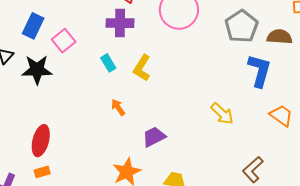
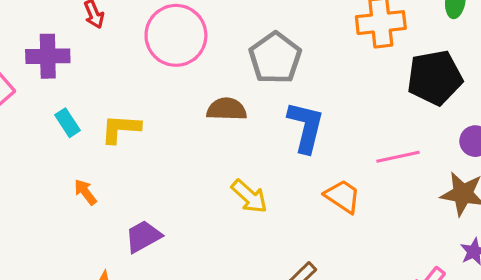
purple cross: (120, 23) -> (48, 56), moved
brown semicircle: (279, 37) -> (227, 109), moved
yellow L-shape: (142, 68) -> (121, 129), turned 64

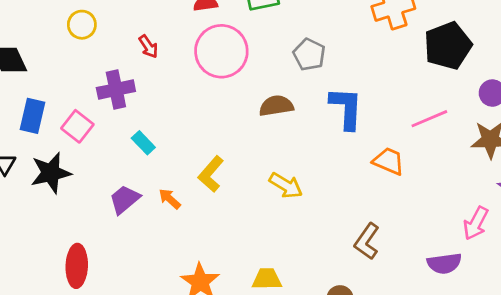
gray pentagon: (275, 58) -> (309, 54), size x0.7
yellow L-shape: (121, 129) -> (211, 174), moved, turned -42
yellow arrow: (249, 196) -> (286, 185), moved
purple trapezoid: (143, 236) -> (125, 199), moved

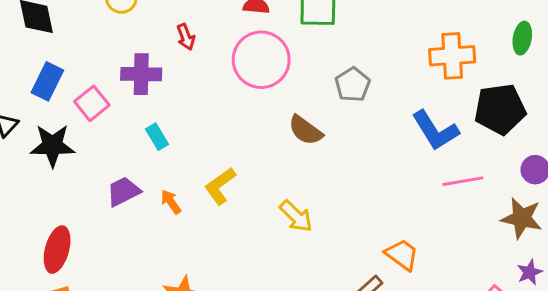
brown semicircle: (276, 106) -> (305, 130), turned -148
blue L-shape: (346, 108) -> (435, 130), moved, turned 132
orange trapezoid: (389, 161) -> (402, 255), moved

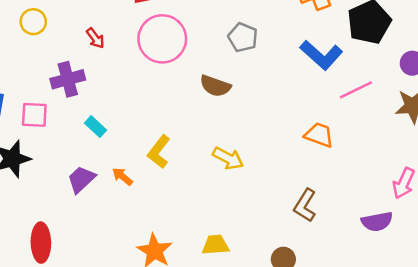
pink square: (92, 103) -> (34, 115), turned -32
orange trapezoid: (402, 255) -> (319, 135), moved

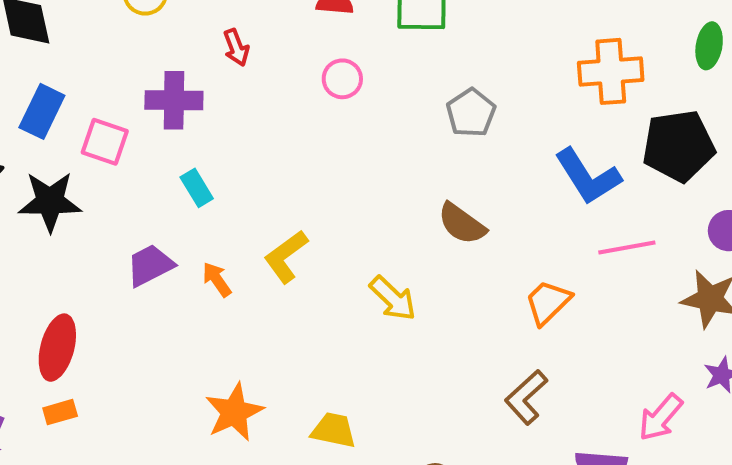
pink circle: (162, 39) -> (342, 79), size x0.5
brown semicircle: (215, 86) -> (462, 224), moved
orange trapezoid: (319, 135) -> (548, 302), turned -80
brown L-shape: (305, 205) -> (526, 397), moved

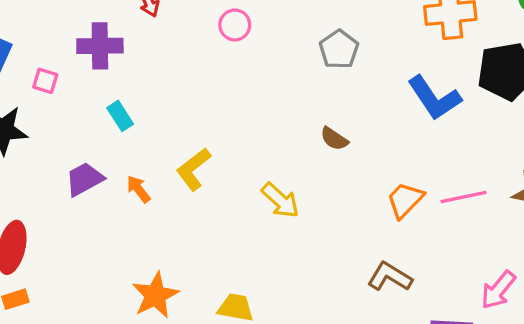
pink square: (105, 142) -> (45, 81), size x0.7
brown semicircle: (462, 224) -> (334, 139), size x0.7
pink line: (627, 248) -> (464, 197), moved
brown L-shape: (526, 397) -> (390, 277), turned 75

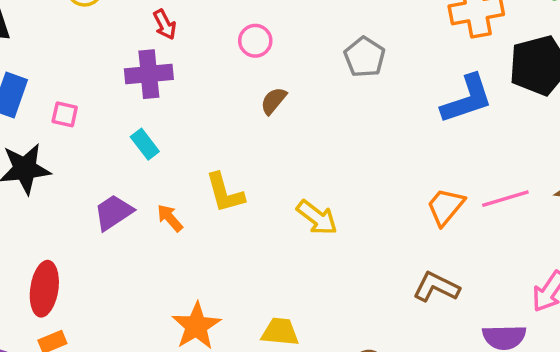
purple cross: (100, 46) -> (149, 74), moved
blue L-shape: (434, 98) -> (467, 99), turned -70
brown semicircle: (334, 139) -> (274, 101), moved, turned 100
yellow L-shape: (193, 169) -> (225, 193), turned -63

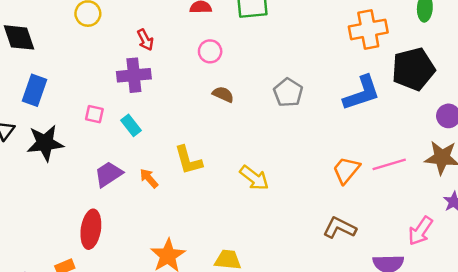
gray pentagon: (365, 57) -> (288, 92), moved
brown semicircle: (274, 101) -> (223, 94), turned 75
pink square: (65, 114) -> (94, 114), moved
red ellipse: (44, 289) -> (91, 229), moved

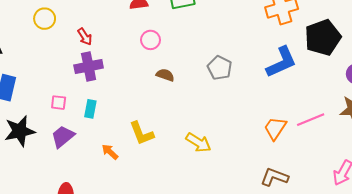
red arrow: (145, 40) -> (85, 37), moved
cyan rectangle: (131, 125) -> (90, 109), turned 54
purple trapezoid: (109, 174) -> (63, 136), moved

